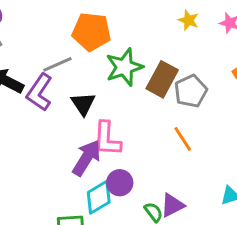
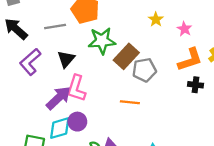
purple L-shape: (39, 92) -> (30, 62), moved
orange line: (183, 139) -> (130, 102), turned -66

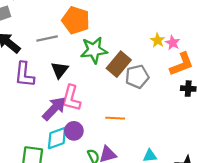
yellow star: (156, 19) -> (158, 40), moved
pink star: (184, 29) -> (173, 43), moved
purple L-shape: (30, 62) -> (24, 75), turned -40
orange line: (130, 102) -> (115, 118), moved

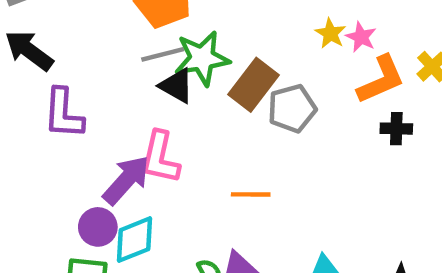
gray line: (47, 38) -> (163, 54), moved
black triangle: (60, 70) -> (177, 86), moved, turned -36
purple circle: (74, 131) -> (98, 227), moved

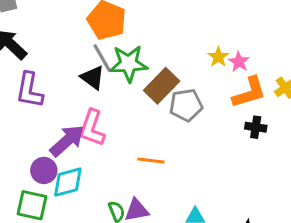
gray line: (163, 54) -> (102, 58), turned 68
black triangle: (177, 86) -> (93, 78), moved

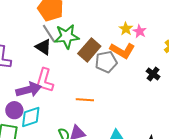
orange L-shape: (249, 93) -> (122, 51), moved, turned 50
black cross: (256, 127) -> (153, 74), turned 32
purple arrow: (67, 141) -> (29, 90), turned 30

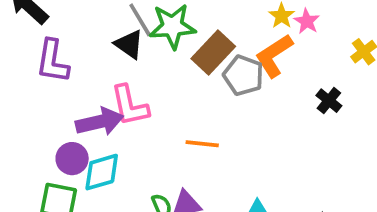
orange L-shape: (122, 51) -> (274, 56), turned 115
gray pentagon: (106, 62) -> (243, 75), turned 30
pink L-shape: (45, 80) -> (130, 106), turned -30

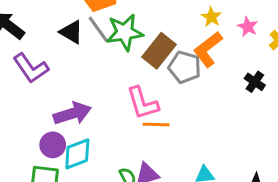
pink star: (307, 21) -> (248, 27), moved
black triangle: (129, 44) -> (71, 32), moved
purple L-shape: (53, 61) -> (31, 68), turned -39
pink L-shape: (130, 106) -> (143, 103), moved

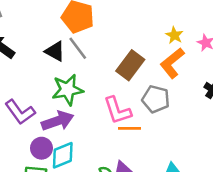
green star: (125, 32) -> (68, 90), moved
gray pentagon: (185, 67) -> (156, 99), moved
purple L-shape: (31, 68) -> (20, 112), moved

